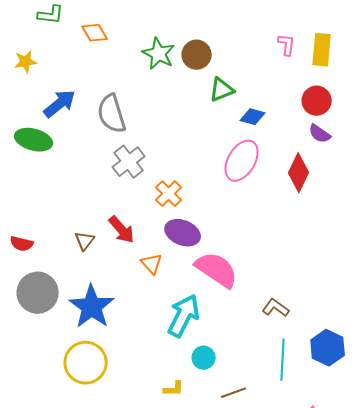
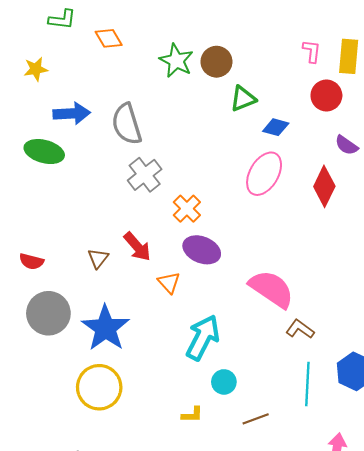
red circle: (317, 101) -> (326, 95), moved
blue arrow: (60, 104) -> (72, 113), turned 36
pink semicircle: (217, 270) -> (271, 289), moved

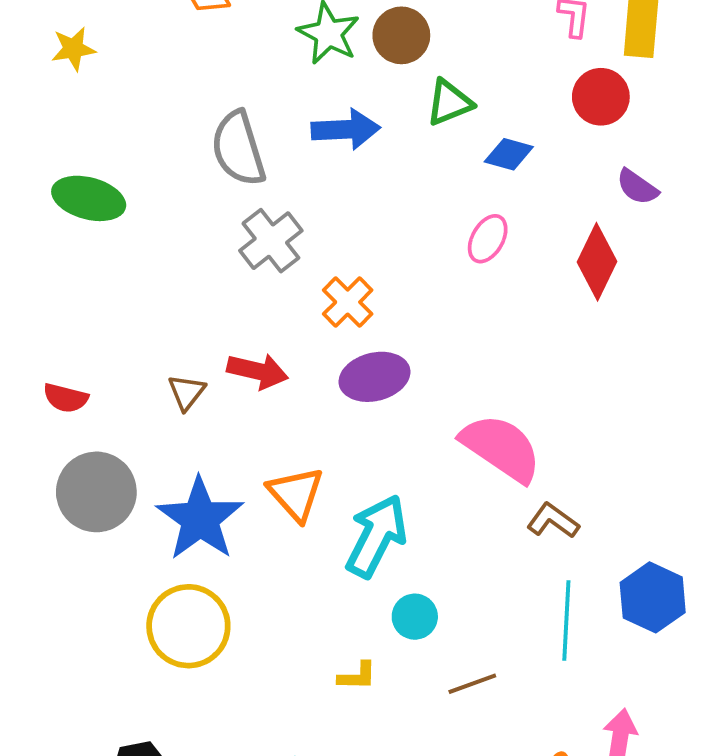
blue arrow: (72, 113) -> (346, 129), moved
pink ellipse: (264, 174) -> (488, 239), size x0.6
red arrow: (137, 247) -> (257, 371), turned -36
purple ellipse: (202, 250) -> (375, 377), turned -36
orange triangle: (169, 283) -> (296, 494), moved, size x1.4

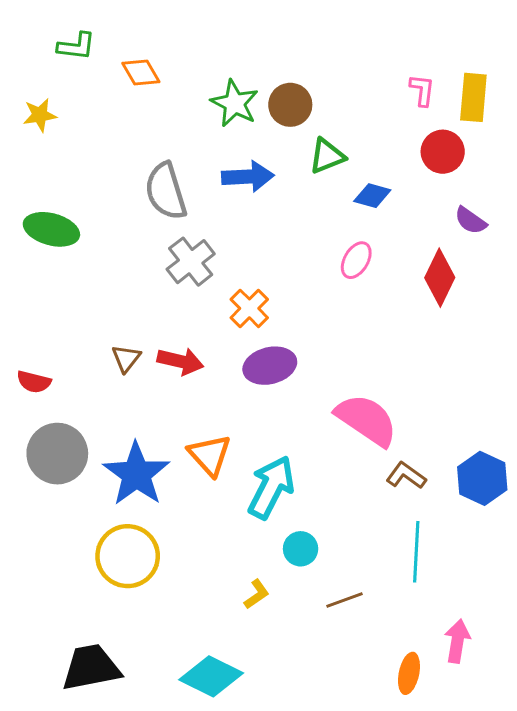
brown triangle: (187, 392) -> (126, 358), moved
blue hexagon: (653, 597) -> (482, 478), moved
yellow L-shape: (357, 676) -> (257, 594), turned -36

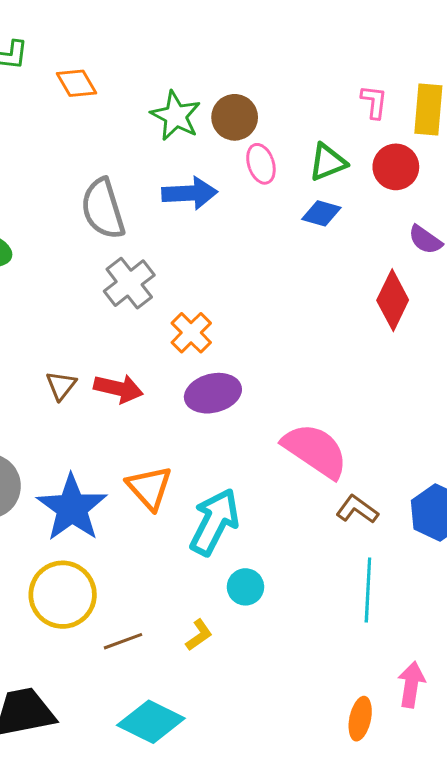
green triangle: (327, 156) -> (328, 162), moved
pink ellipse: (356, 260) -> (261, 164), moved, turned -48
brown line: (345, 600) -> (123, 641), moved

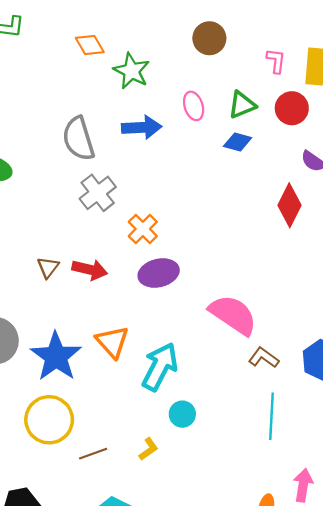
orange diamond: (77, 83) -> (90, 45), moved
brown circle: (235, 117) -> (209, 38), moved

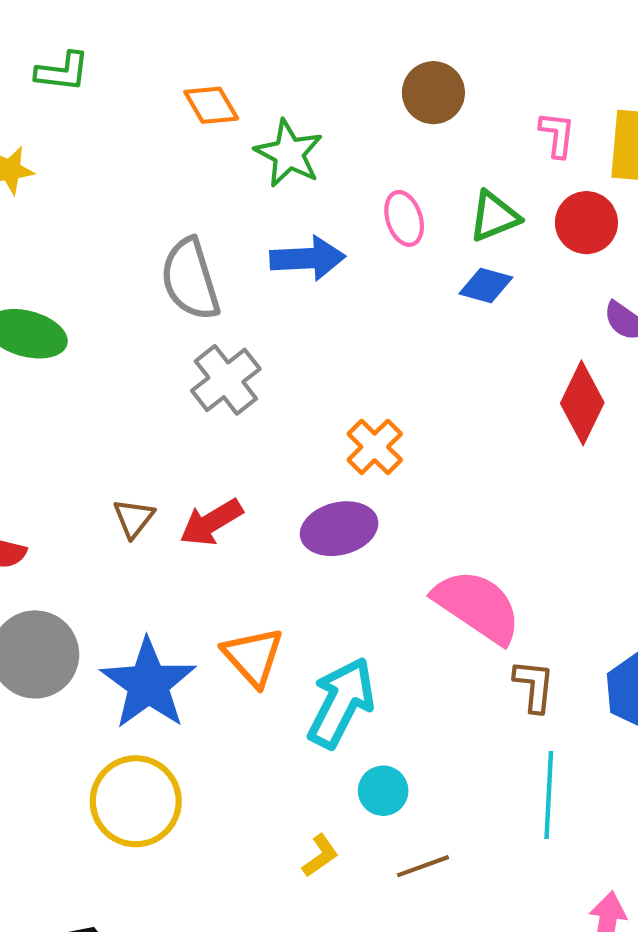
orange cross: (143, 229) -> (375, 447), moved
red arrow: (90, 270) -> (211, 522), turned 136
brown L-shape: (264, 358) -> (534, 686), turned 60
brown line: (93, 454) -> (423, 866), moved

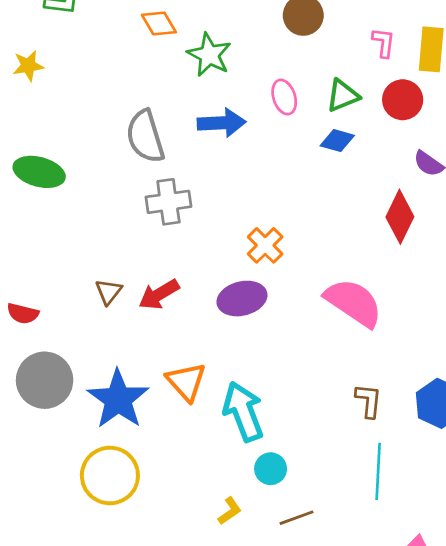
gray cross: (226, 380) -> (168, 202), turned 30
pink semicircle: (477, 606) -> (354, 303), moved
cyan arrow: (341, 703) -> (243, 412), turned -48

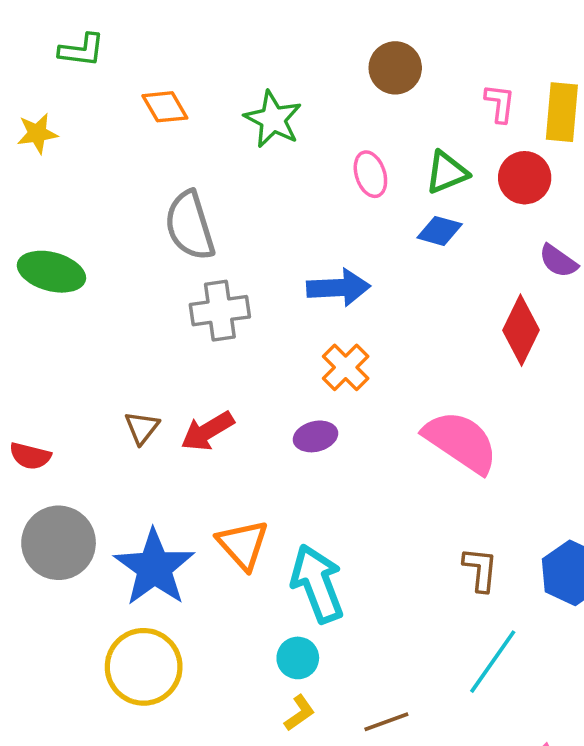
orange diamond: (159, 23) -> (165, 107), moved
blue arrow: (222, 123) -> (339, 288), moved
purple ellipse: (242, 299) -> (315, 436), size x0.7
cyan circle: (271, 469) -> (298, 658), moved
cyan line: (378, 471) -> (493, 662), turned 32

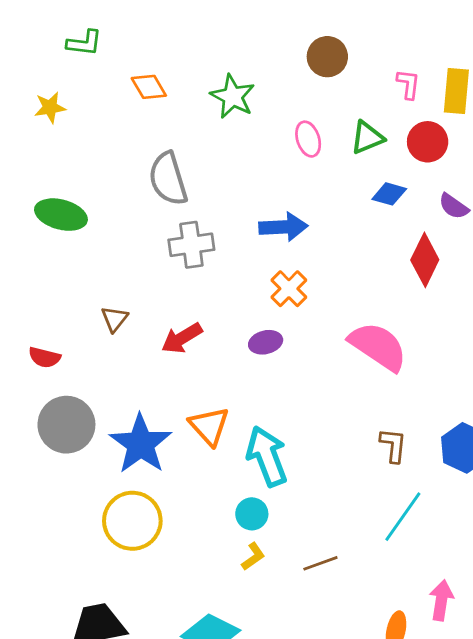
blue diamond: (440, 231) -> (389, 194), moved
brown triangle: (142, 428) -> (115, 319), moved

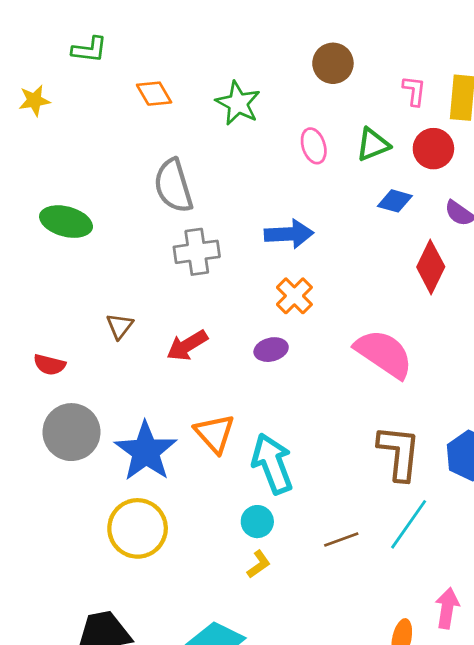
yellow star: (50, 107) -> (34, 100), moved
brown L-shape: (393, 445) -> (399, 453), size x1.6
brown line: (320, 563) -> (341, 539), moved

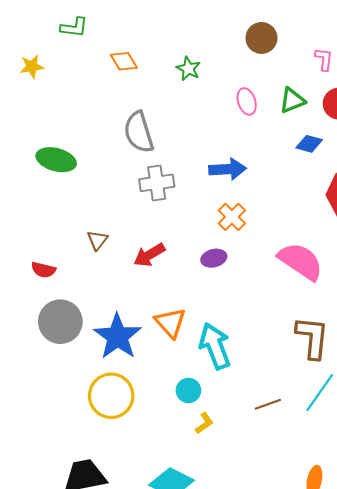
green star: (238, 103) -> (188, 69), size x0.7
cyan circle: (257, 522) -> (188, 390), moved

